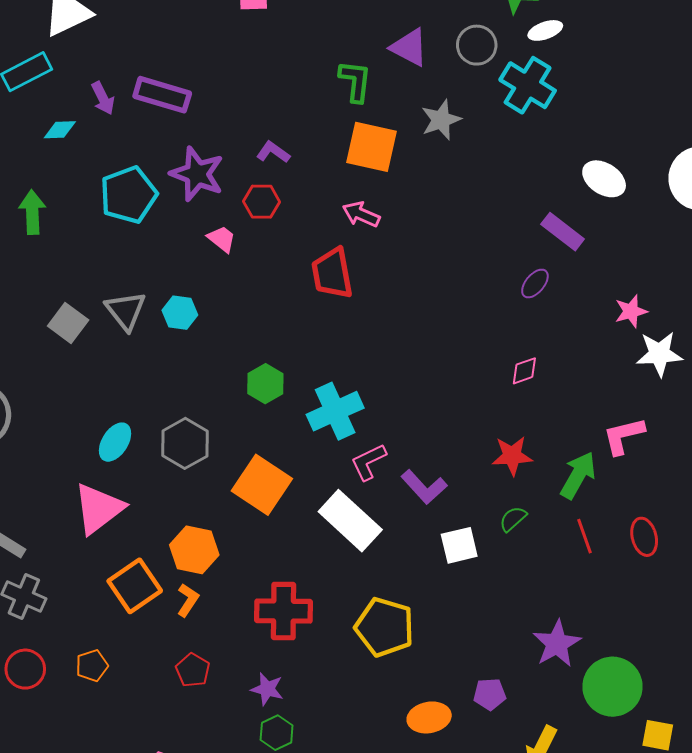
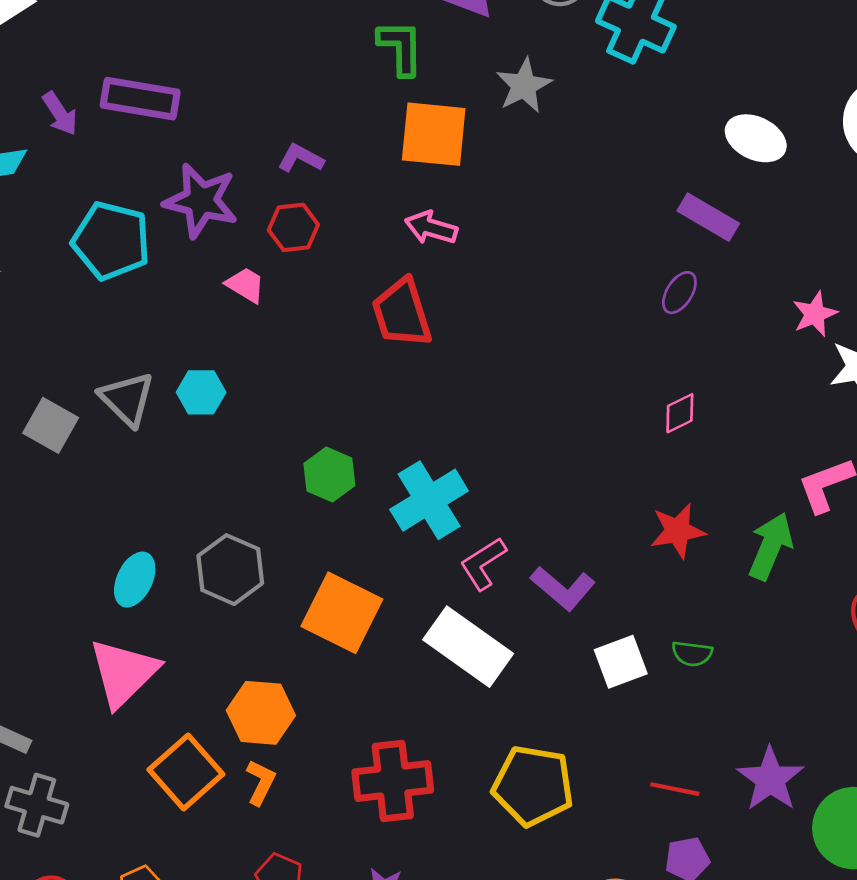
cyan pentagon: (129, 195) -> (111, 241), turned -30
green semicircle: (513, 519) -> (692, 654), moved, turned -124
red line: (584, 536) -> (675, 789), moved, turned -52

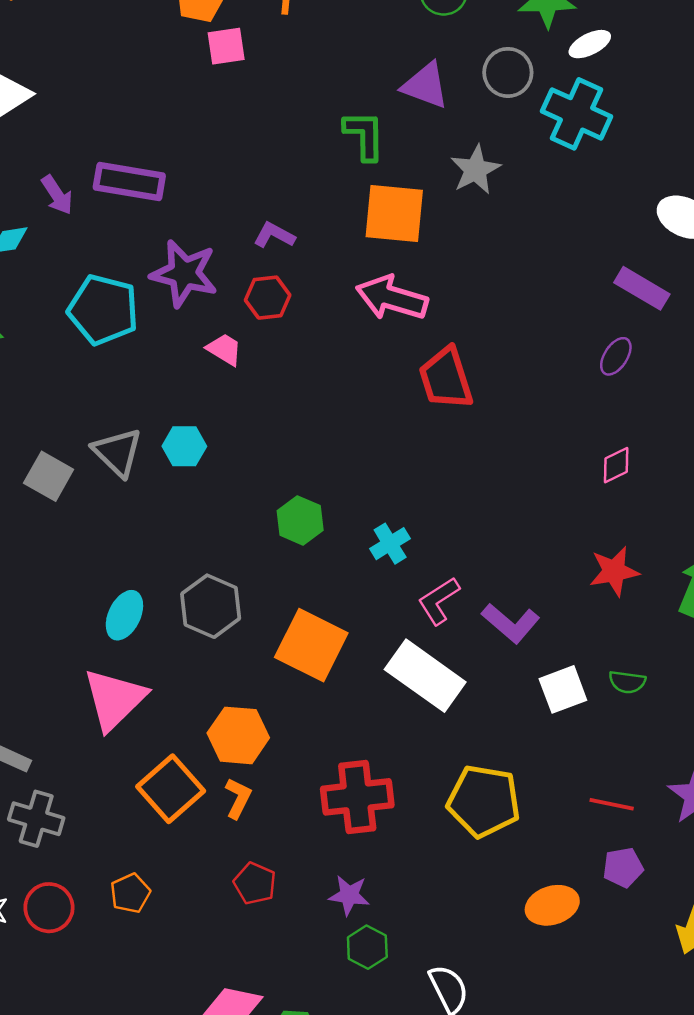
pink arrow: (431, 228) -> (392, 298), size x1.5
red trapezoid: (402, 313) -> (446, 378), moved
cyan cross: (429, 500) -> (390, 544), size x0.6

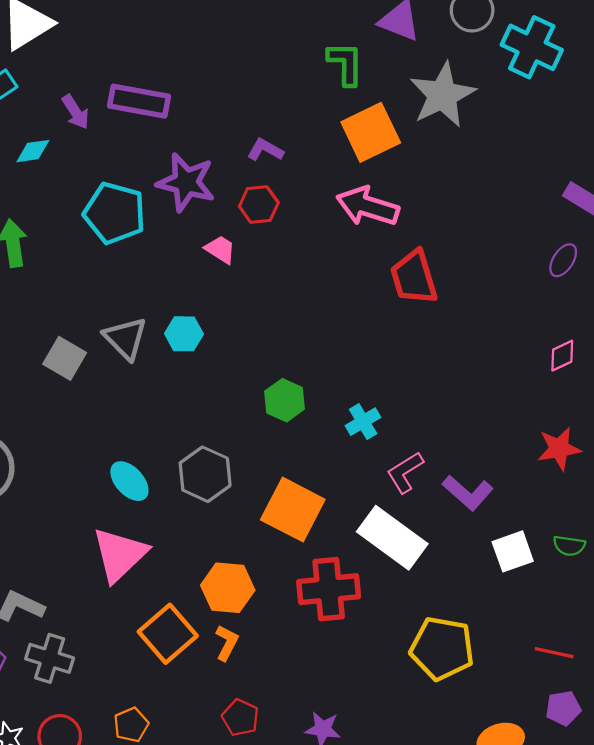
gray star: (475, 170) -> (442, 95), size x1.5
orange square: (394, 213) -> (371, 132), turned -32
cyan ellipse: (124, 615) -> (129, 481), turned -69
red cross: (357, 797) -> (329, 589), moved

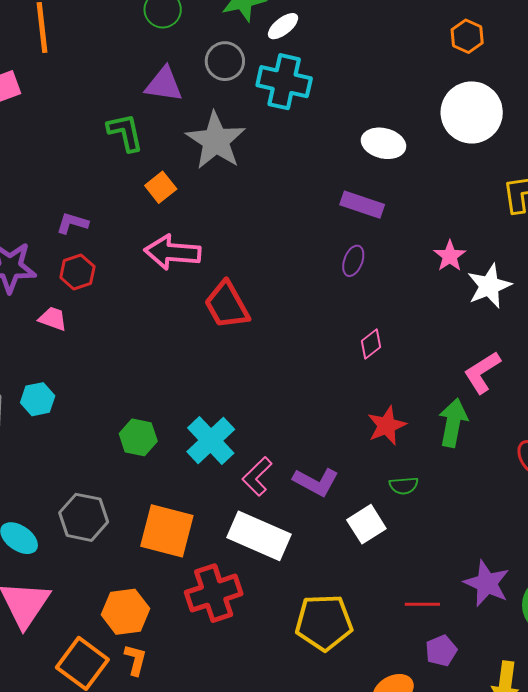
orange square: (371, 132) -> (161, 187), size x0.6
cyan cross: (363, 422) -> (211, 441), size x1.6
green semicircle: (569, 546) -> (404, 486), moved

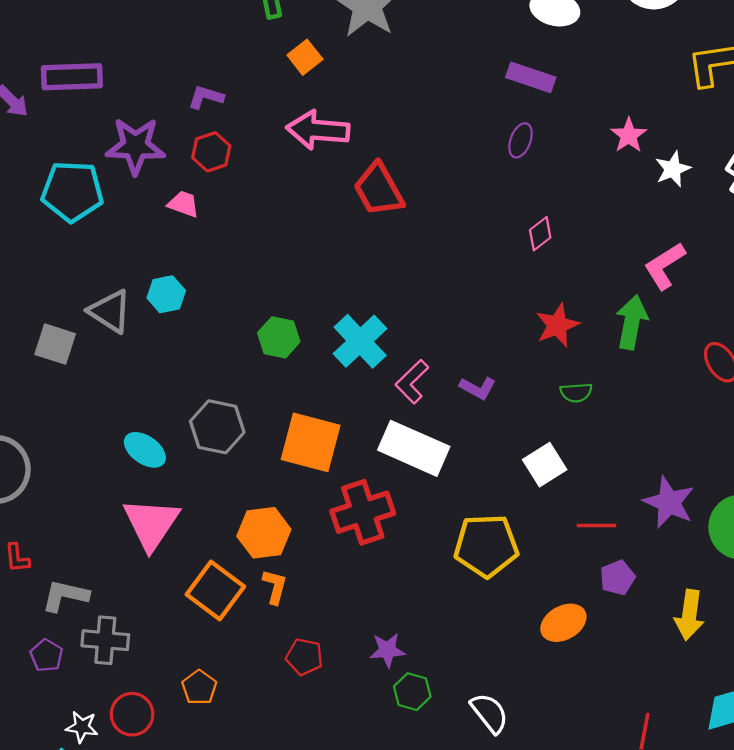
white star: (489, 286) -> (673, 169), size x0.7
purple L-shape: (316, 482) -> (478, 388), size x0.7
white square: (366, 524) -> (545, 465), moved

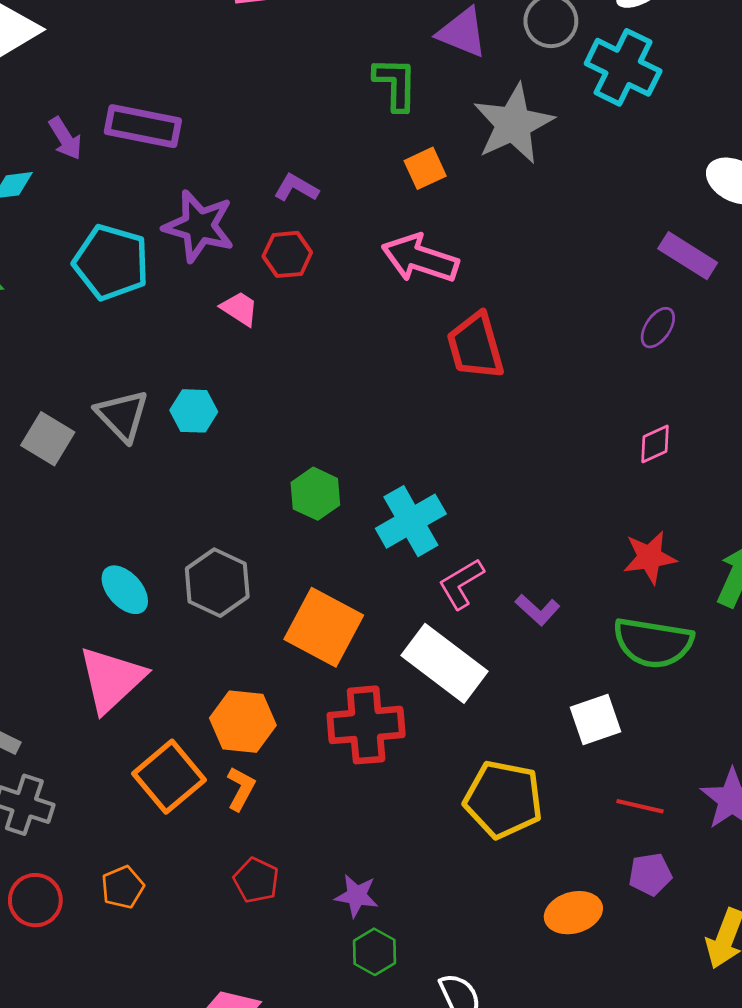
green semicircle: (576, 392) -> (653, 643), size x2.0

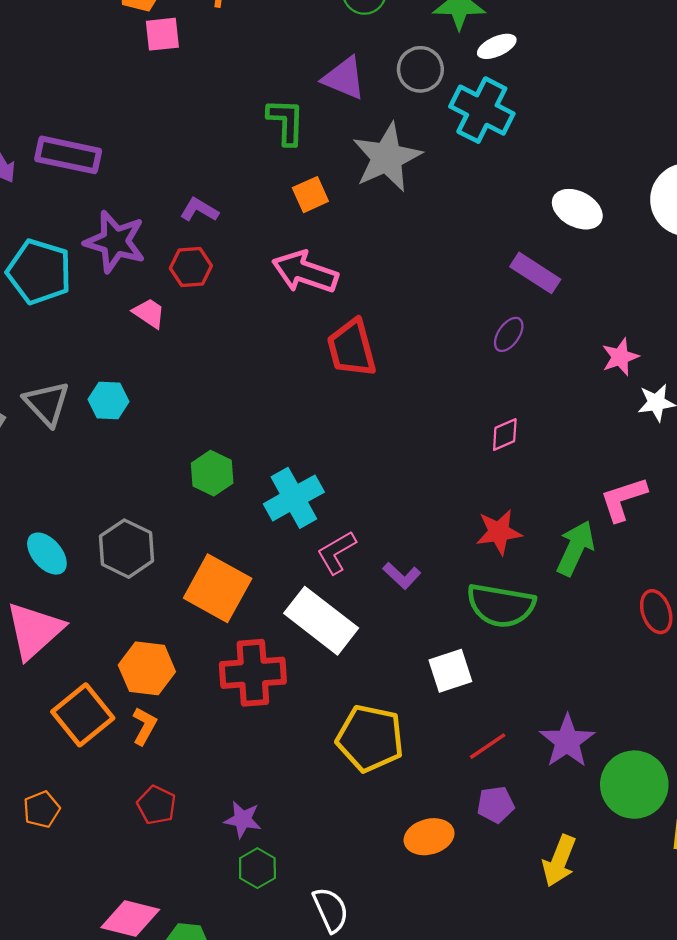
red line: (640, 806) -> (488, 746), turned -48

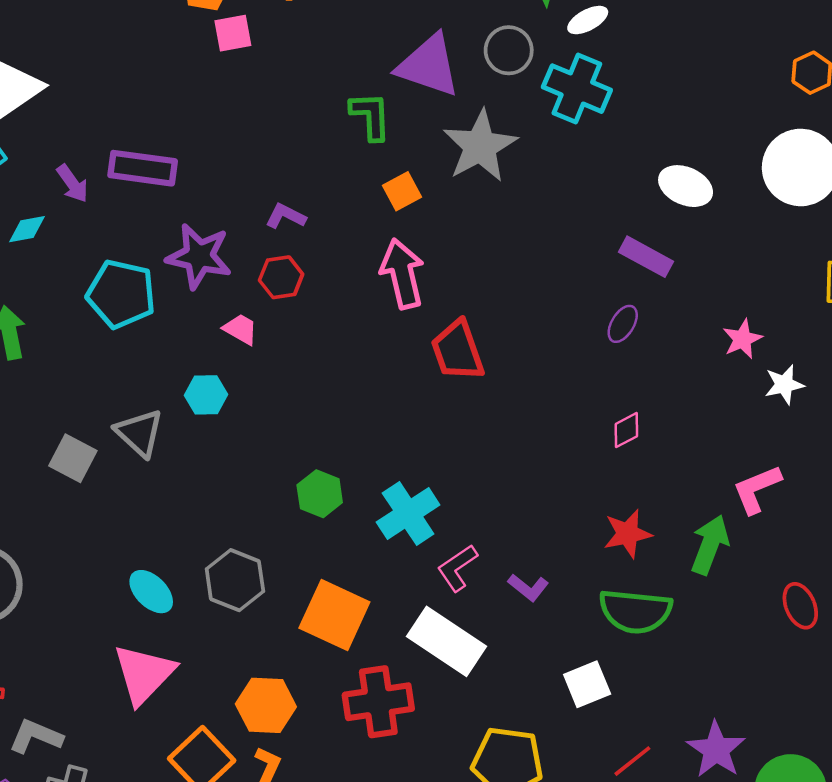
purple triangle: (344, 78) -> (429, 66), size x1.4
pink arrow: (305, 272) -> (402, 274), turned 62
cyan hexagon: (108, 401) -> (206, 395), moved

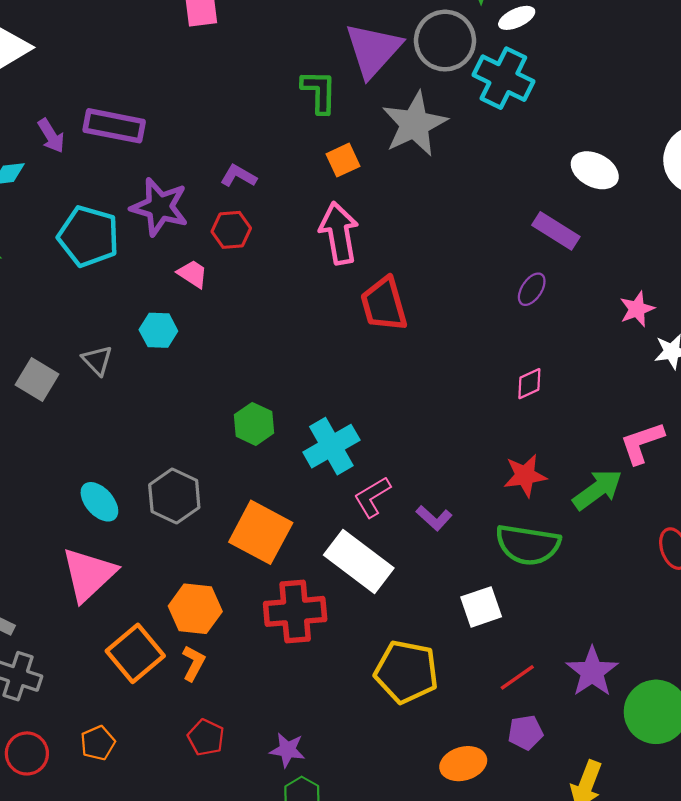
gray circle: (509, 50) -> (445, 41), size x1.4
purple triangle: (429, 66) -> (373, 50), turned 50
gray triangle: (139, 433) -> (97, 360), size x0.7
green arrow: (710, 545) -> (597, 490), turned 30

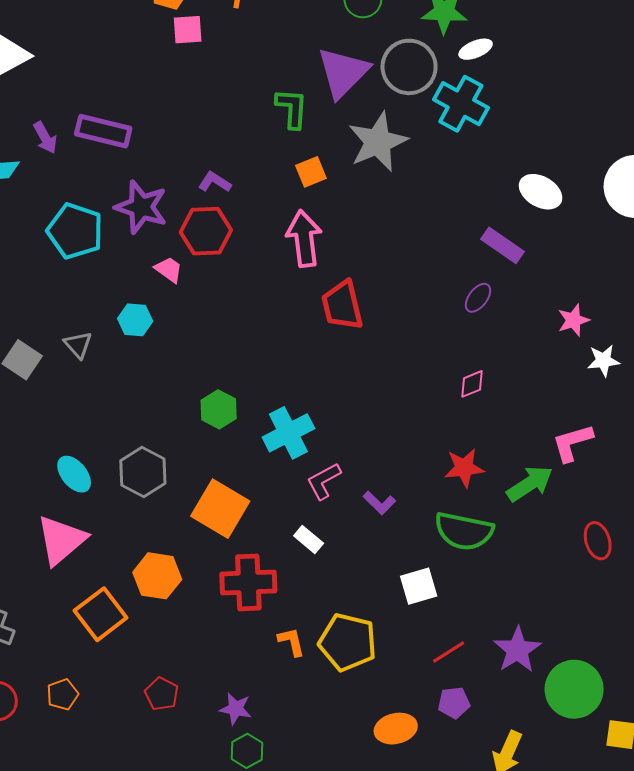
red hexagon: (231, 230) -> (206, 231), size x1.4
white rectangle: (359, 562) -> (309, 539), size x0.5
orange L-shape: (194, 663) -> (291, 642), moved, turned -44

